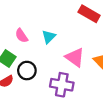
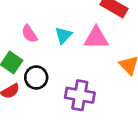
pink triangle: (75, 57) -> (96, 38), moved, turned -36

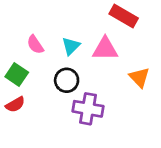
black circle: (36, 77) -> (67, 80), moved

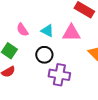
cyan triangle: (71, 46) -> (47, 31), turned -48

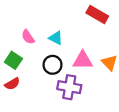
pink triangle: (71, 33) -> (83, 60), moved

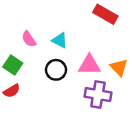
purple cross: (69, 87) -> (98, 95), moved

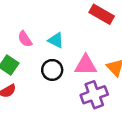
purple cross: (98, 95) -> (94, 95), turned -30

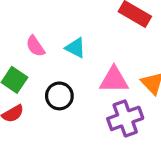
black circle: (52, 70) -> (59, 96), moved

